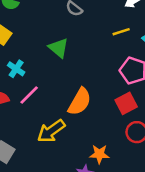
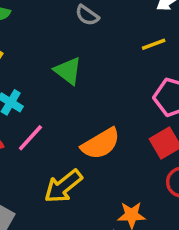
orange semicircle: (80, 102) -> (101, 144), turned 32

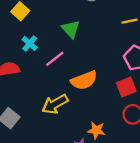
pink line: (30, 138) -> (55, 59), moved

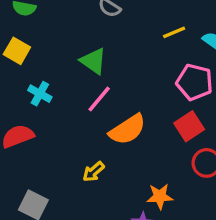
pink line: (55, 59) -> (99, 99), moved
yellow arrow: (55, 104) -> (93, 172), size x0.6

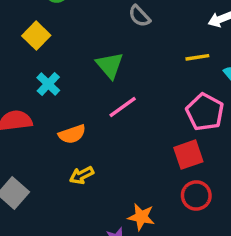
pink line: (99, 99) -> (123, 107), moved
orange semicircle: (128, 129) -> (72, 134), moved, size x0.7

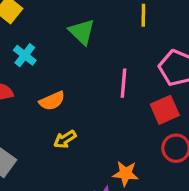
yellow line: (197, 57) -> (143, 15), moved, turned -75
pink line: (123, 107) -> (124, 83), moved, turned -44

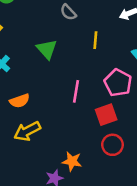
yellow arrow: (65, 139) -> (27, 131), size x1.5

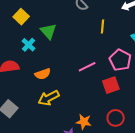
green triangle: (47, 49) -> (48, 31), moved
pink line: (76, 91) -> (87, 67), turned 54
red circle: (112, 145) -> (116, 118), moved

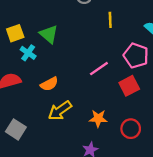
yellow square: (21, 17) -> (15, 33), moved, turned 35
red circle: (116, 118) -> (131, 129), moved
orange star: (84, 122) -> (98, 118), moved

